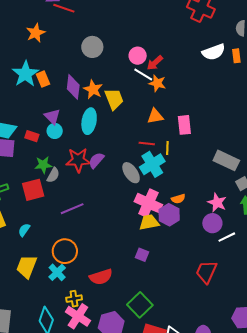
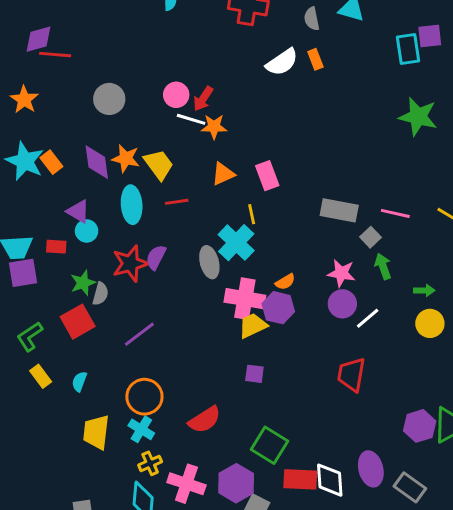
red line: (147, 143) -> (177, 202), moved
gray ellipse: (131, 173) -> (209, 262), turned 35
yellow cross: (74, 299) -> (150, 463), moved

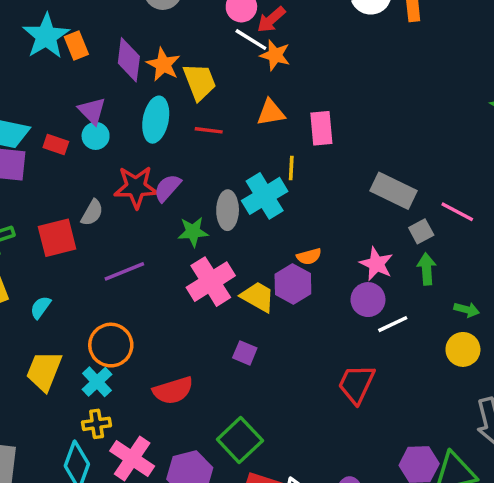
green star: (83, 283) -> (193, 232), moved
pink cross: (245, 299) -> (211, 282), moved, turned 33
yellow trapezoid: (253, 326) -> (258, 297), turned 40

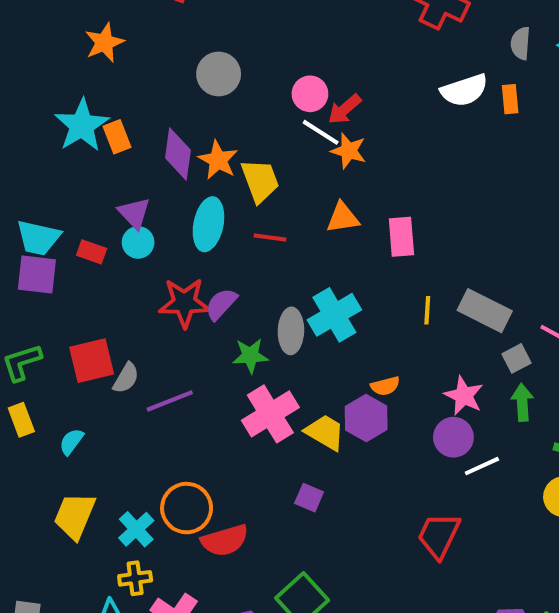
yellow line: (291, 168) -> (427, 310), moved
gray semicircle: (92, 213) -> (126, 378), moved
orange circle: (111, 345) -> (187, 508), moved

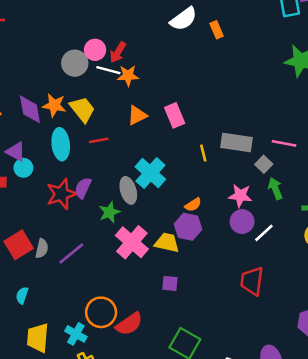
gray circle: (219, 74) -> (75, 63), moved
orange rectangle: (510, 99) -> (217, 30), moved

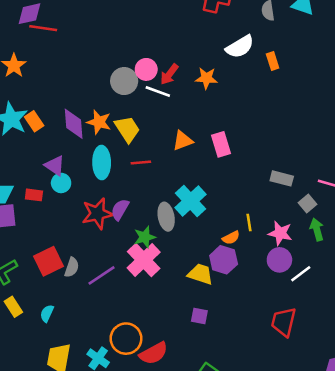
orange star: (128, 76) -> (206, 78), moved
gray rectangle: (236, 143) -> (282, 178), size x0.7
yellow line: (203, 153) -> (249, 223), moved
pink cross: (132, 242) -> (144, 260), moved

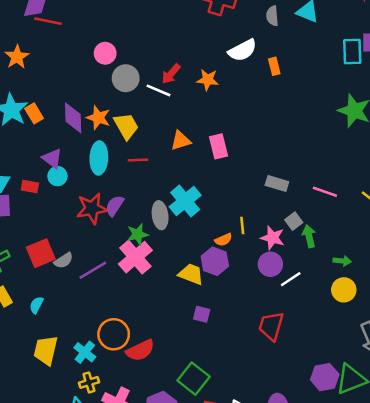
pink circle: (146, 69) -> (105, 53), moved
gray square: (307, 203) -> (294, 221), moved
gray semicircle: (72, 267) -> (64, 260), turned 36
purple square: (199, 316) -> (202, 314), moved

